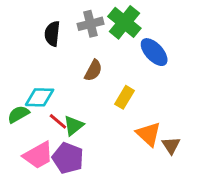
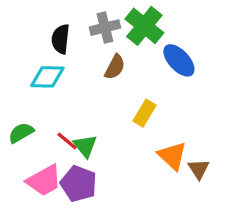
brown semicircle: (93, 70) -> (115, 67), moved
cyan diamond: (40, 97) -> (47, 77), moved
green triangle: (74, 126) -> (85, 146), turned -30

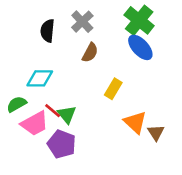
green cross: (144, 26) -> (139, 20), moved
gray cross: (105, 28) -> (82, 22), turned -30
cyan diamond: (47, 77) -> (40, 78), moved
pink trapezoid: (44, 180) -> (35, 124), moved

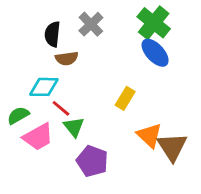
brown semicircle: (90, 53) -> (67, 58), moved, turned 54
red line: (53, 111) -> (61, 108), moved
brown triangle: (156, 133) -> (172, 147), size x1.6
purple pentagon: (62, 144) -> (92, 161), moved

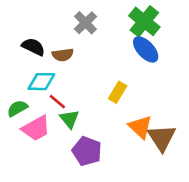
black semicircle: (52, 34) -> (33, 47), moved, turned 110

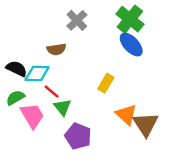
black semicircle: (33, 47) -> (17, 69), moved
pink trapezoid: (36, 128) -> (32, 116), turned -92

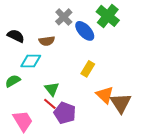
blue ellipse: (131, 45) -> (85, 31), moved
black semicircle: (17, 69) -> (16, 36), moved
red line: (52, 92) -> (50, 104), moved
pink trapezoid: (32, 116) -> (23, 121), moved

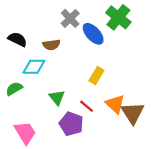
red line: (50, 104) -> (87, 106), moved

